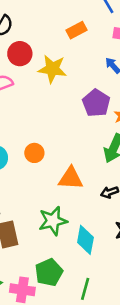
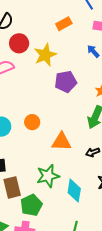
yellow star: (52, 69) -> (45, 55), turned -30
purple pentagon: (96, 103) -> (66, 82), moved, turned 30
green pentagon: (49, 272) -> (31, 205), moved

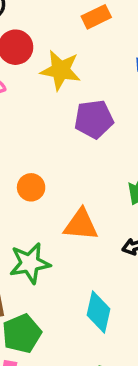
yellow star: (45, 55) -> (61, 70), turned 30
green star: (48, 176) -> (30, 263), moved

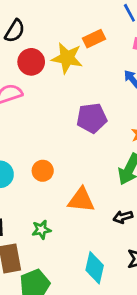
yellow star: (61, 70) -> (67, 58), moved
green star: (30, 263) -> (41, 230), size x0.6

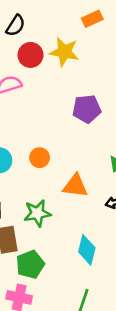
orange rectangle: (94, 39) -> (92, 19), moved
green star: (41, 230) -> (37, 213), size x1.5

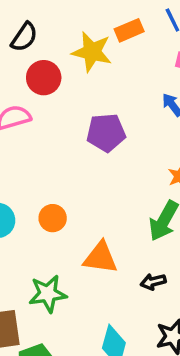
yellow star: (64, 52) -> (92, 52), moved
purple pentagon: (87, 109) -> (106, 133), moved

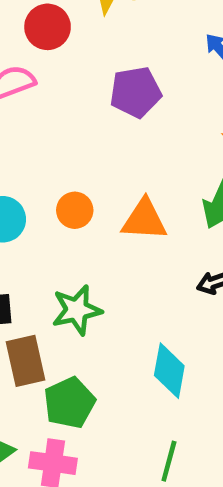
orange triangle: (100, 258) -> (144, 220), moved

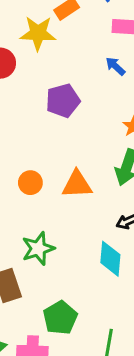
cyan diamond: (169, 371) -> (110, 259), moved
green pentagon: (69, 403) -> (60, 318), moved

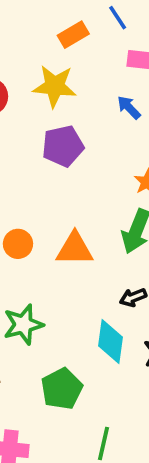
yellow star: (38, 33) -> (55, 86), moved
green pentagon: (60, 318) -> (62, 389), moved

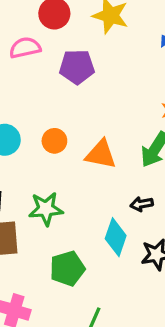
purple pentagon: (63, 146) -> (77, 67), moved

